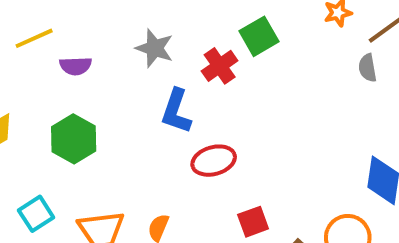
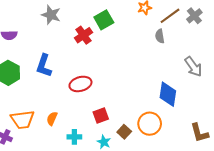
gray star: (154, 48) -> (51, 15), moved
blue L-shape: (176, 111) -> (44, 66), moved

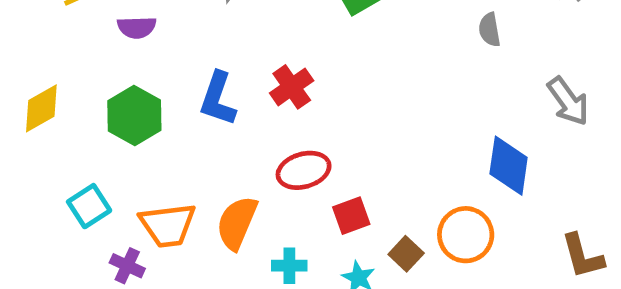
red cross: (84, 35) -> (292, 87), moved
red ellipse: (80, 84) -> (304, 170), moved
orange semicircle: (52, 119) -> (237, 223), size x1.6

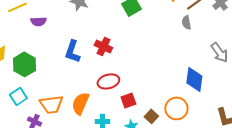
red cross: (292, 87) -> (103, 46), turned -30
green hexagon: (134, 116) -> (24, 64), moved

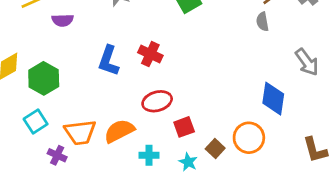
orange semicircle: (80, 103) -> (119, 131), turned 40

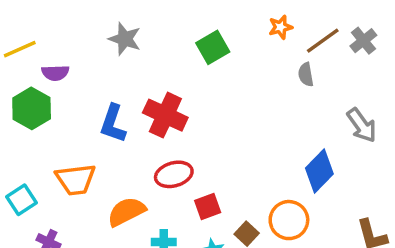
red cross: (150, 54) -> (165, 115), size x1.4
green hexagon: (44, 78) -> (32, 108), moved
blue diamond: (273, 99) -> (319, 171), turned 36
orange trapezoid: (80, 132) -> (76, 179), moved

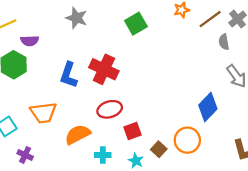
gray semicircle: (306, 74) -> (224, 42), moved

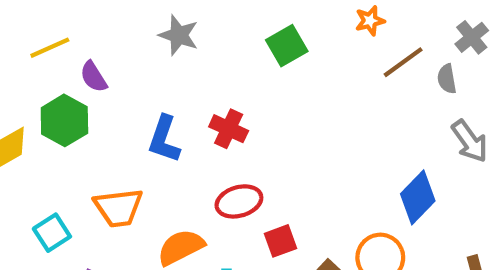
brown line: (210, 19) -> (403, 62), moved
purple semicircle: (30, 41) -> (93, 77), turned 60
red cross: (104, 69) -> (229, 129), size x0.7

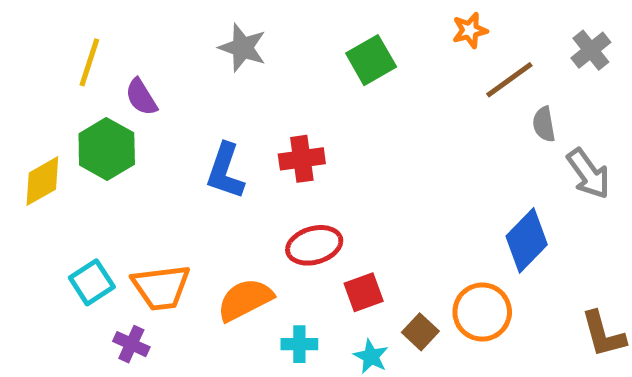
yellow line: (50, 48) -> (89, 62), turned -48
gray semicircle: (447, 79) -> (544, 124), moved
red cross: (229, 129) -> (302, 159), turned -33
orange trapezoid: (118, 208) -> (161, 287), moved

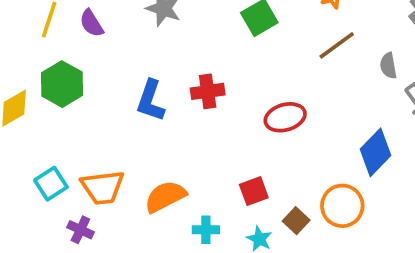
brown line: (509, 80) -> (337, 45), moved
purple semicircle: (141, 97) -> (92, 23), moved
red ellipse: (314, 245) -> (285, 117), moved

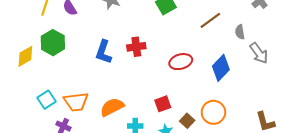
blue diamond: (375, 152) -> (221, 68), moved

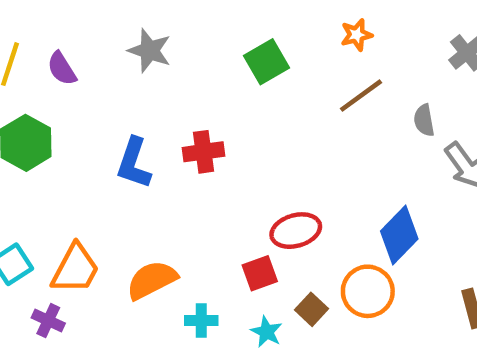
red ellipse: (181, 62) -> (296, 231), moved
blue diamond: (221, 68) -> (399, 235), moved
orange trapezoid: (76, 102) -> (75, 269), turned -55

